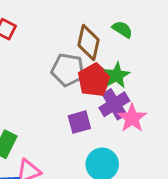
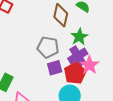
gray pentagon: (68, 70) -> (48, 47), moved
red pentagon: (94, 80) -> (75, 73), moved

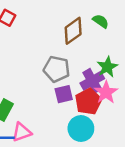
brown diamond: (61, 15) -> (73, 31), turned 40
green star: (79, 37) -> (107, 67), moved

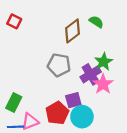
purple square: (64, 94) -> (73, 100), moved
red pentagon: (88, 102) -> (57, 113), moved

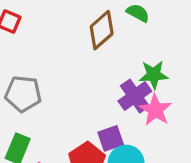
green star: (104, 62) -> (154, 75), turned 30
gray pentagon: (59, 65) -> (23, 94), moved

